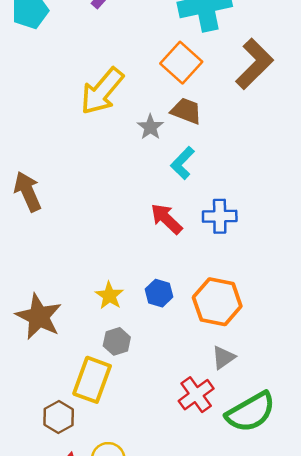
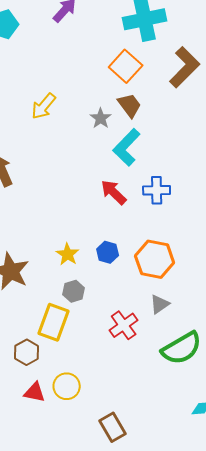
yellow arrow: (102, 91) -> (44, 106), moved, size x0.7
brown trapezoid: (186, 111) -> (130, 105), turned 32
cyan L-shape: (183, 163) -> (127, 147), size x1.4
red cross: (196, 395) -> (124, 325), moved

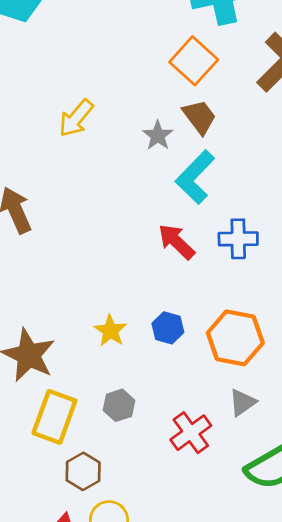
gray hexagon: (74, 291) -> (119, 405), moved
yellow rectangle: (54, 322) -> (54, 417), moved
brown hexagon: (27, 352) -> (83, 471), moved

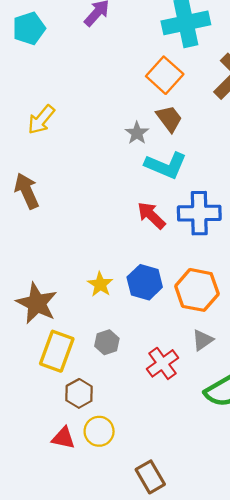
yellow arrow: (76, 118) -> (41, 120), moved
cyan L-shape: (195, 177) -> (166, 165), turned -111
blue cross: (238, 239) -> (199, 213), size x1.4
blue hexagon: (168, 328) -> (145, 282), size x1.4

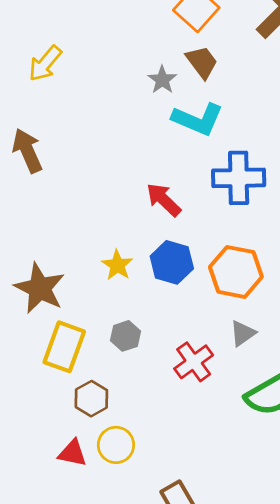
red arrow: (151, 215) -> (164, 200), moved

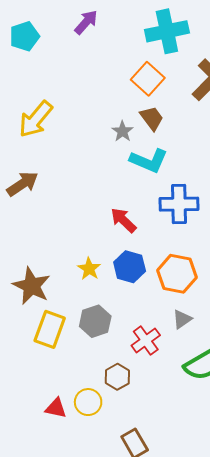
yellow arrow: (45, 63) -> (36, 119), size x1.4
brown arrow: (27, 151) -> (22, 184), turned 80
gray hexagon: (125, 336) -> (95, 321), size x1.4
brown hexagon: (91, 399) -> (117, 377), moved

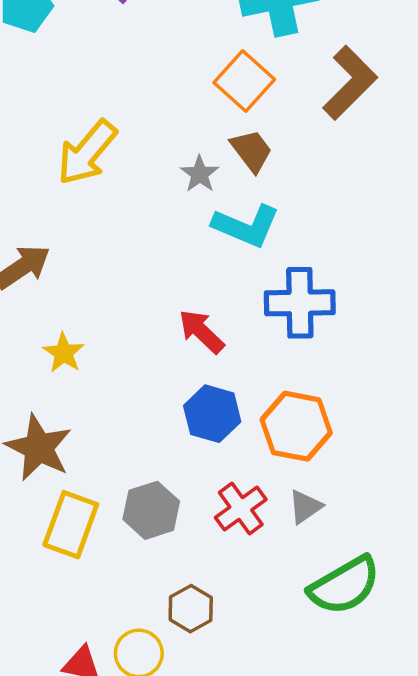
yellow arrow: (36, 119) -> (87, 153), moved
yellow star: (89, 269) -> (64, 353), moved
red cross: (146, 340) -> (241, 509), moved

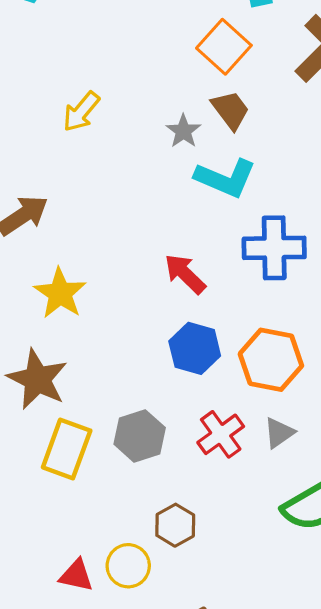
yellow arrow: (87, 153) -> (81, 112), size x0.7
yellow star: (64, 353) -> (60, 293), size x1.4

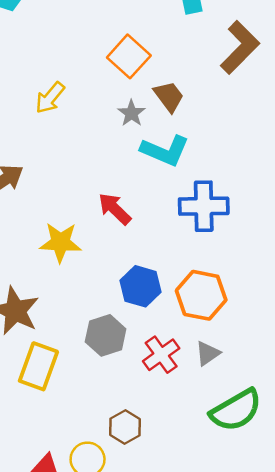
orange square: (224, 47) -> (129, 56), moved
red arrow: (185, 274) -> (115, 209), moved
yellow star: (60, 293) -> (60, 242), moved, turned -30
gray hexagon: (140, 436) -> (106, 335), moved

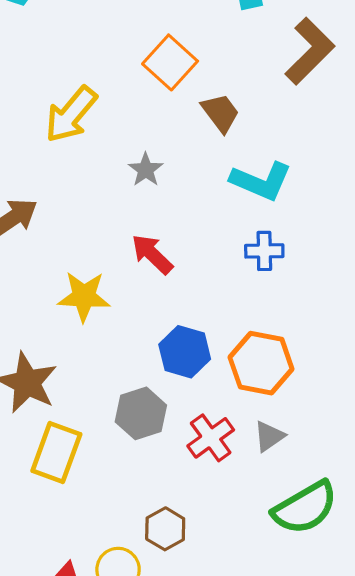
yellow arrow: (50, 98) -> (71, 114), size x1.4
gray star: (131, 113) -> (146, 170), moved
cyan L-shape: (165, 151) -> (261, 181), moved
blue cross: (204, 206) -> (264, 251), size x0.6

